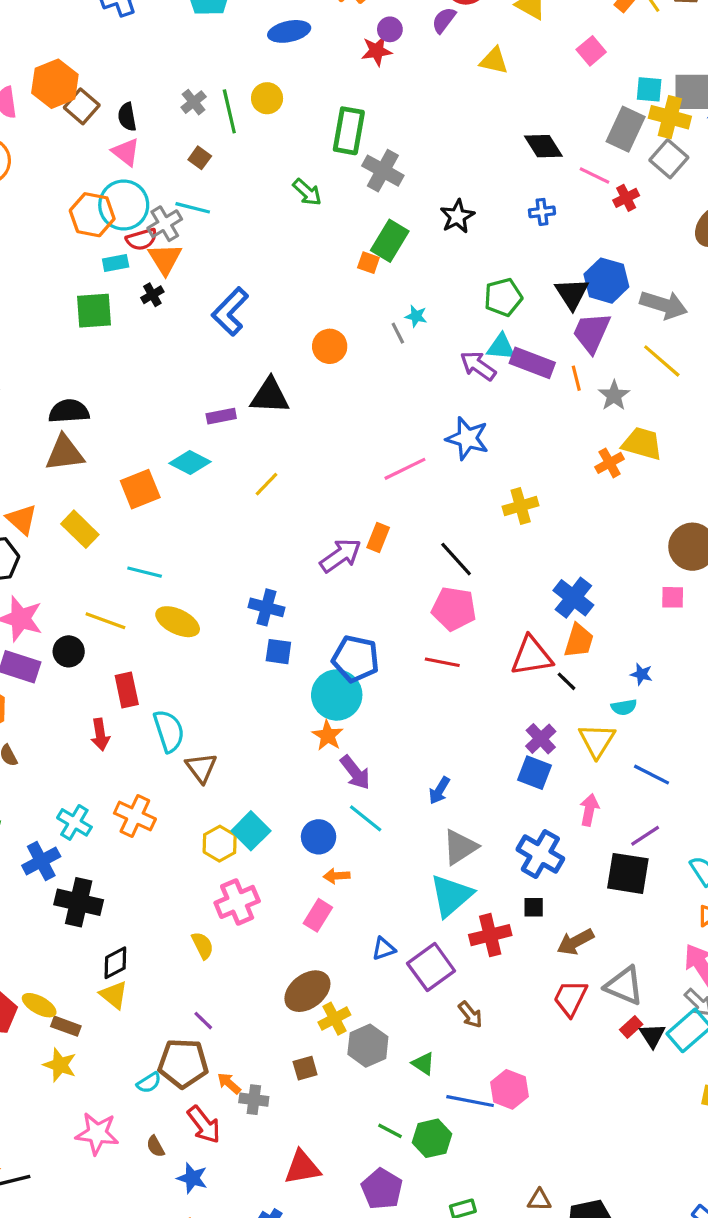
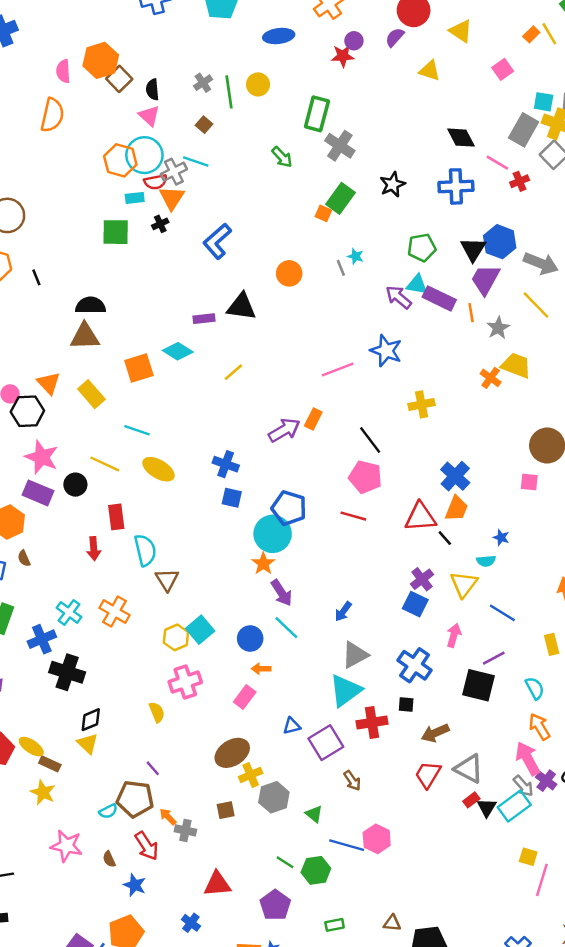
blue cross: (542, 212) -> (456, 186), size x1.8
orange cross: (610, 463) -> (491, 378), turned -30

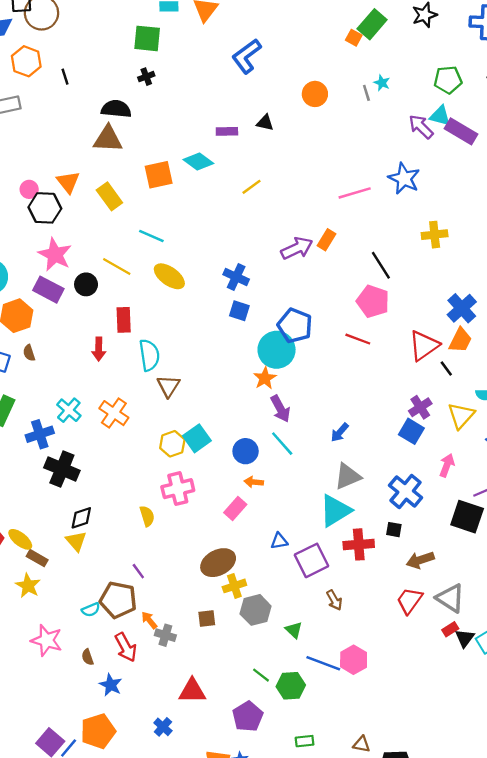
black cross: (160, 224) -> (146, 77), moved
black triangle: (241, 307) -> (265, 123), size x0.6
red triangle: (420, 517) -> (424, 346), turned -36

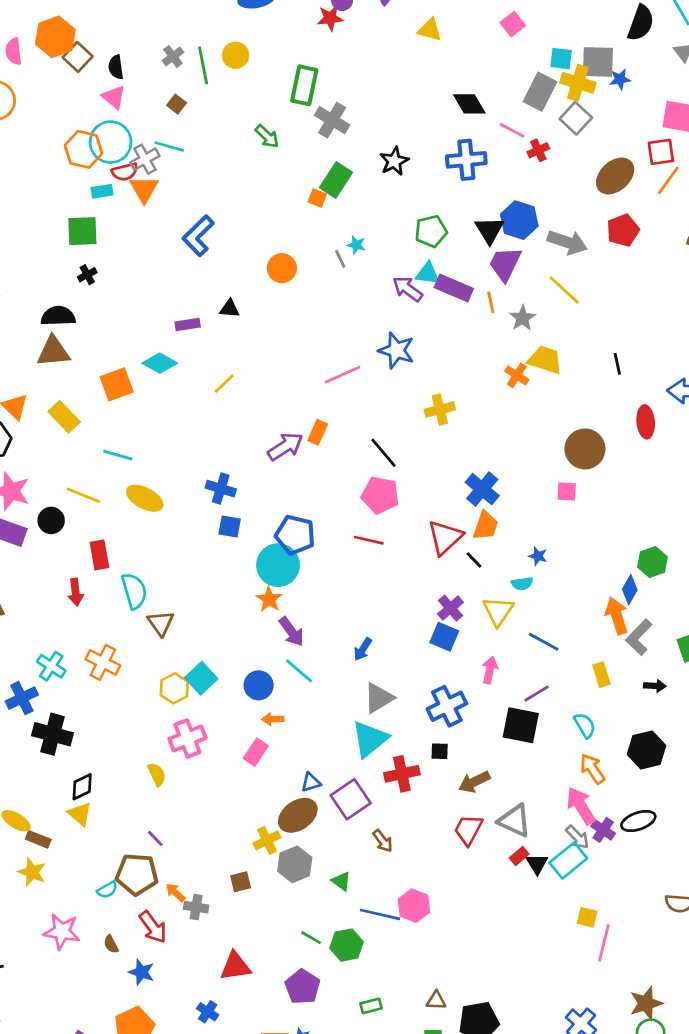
blue cross: (406, 491) -> (447, 706), turned 32
brown ellipse: (218, 563) -> (298, 815), moved

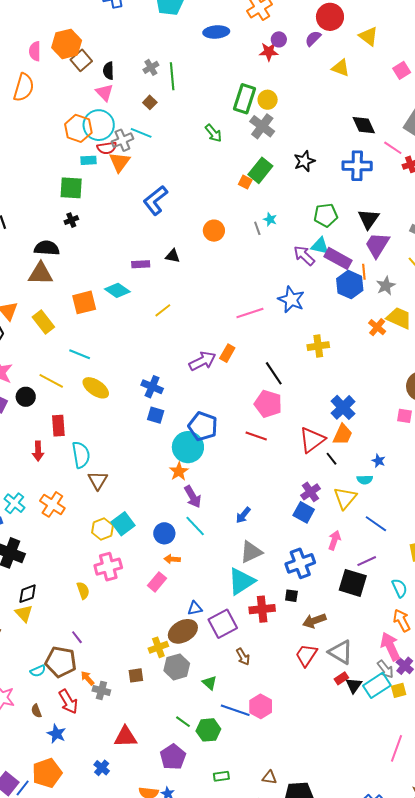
yellow circle: (236, 55) -> (268, 100), moved
blue hexagon: (519, 220) -> (350, 285), moved
yellow square: (587, 917) -> (399, 690), moved, turned -35

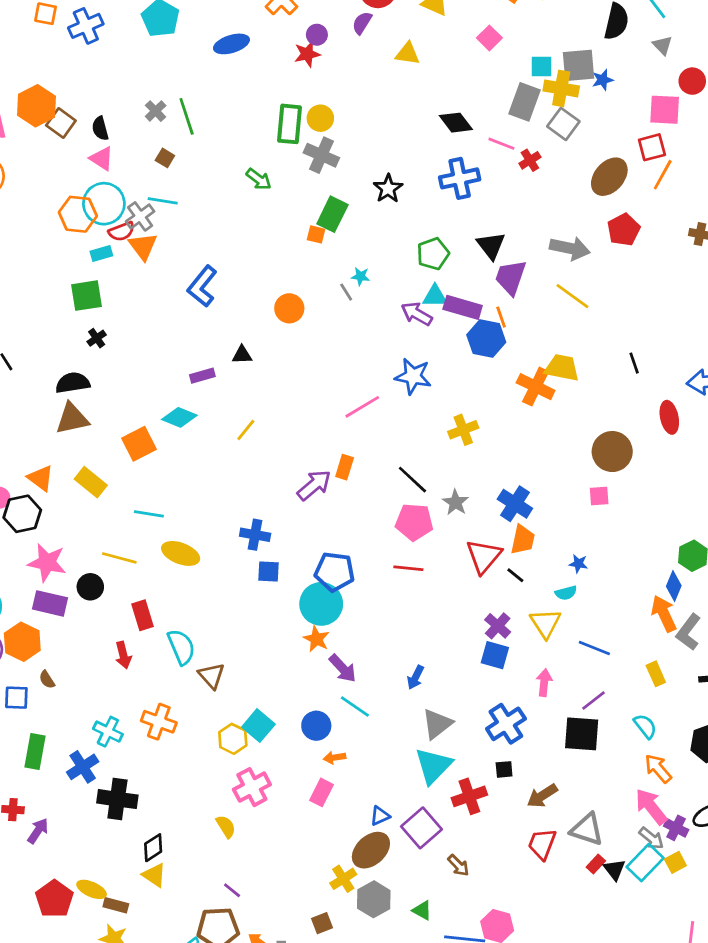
gray star: (386, 286) -> (456, 502), moved
orange cross: (377, 327) -> (536, 387), size x1.5

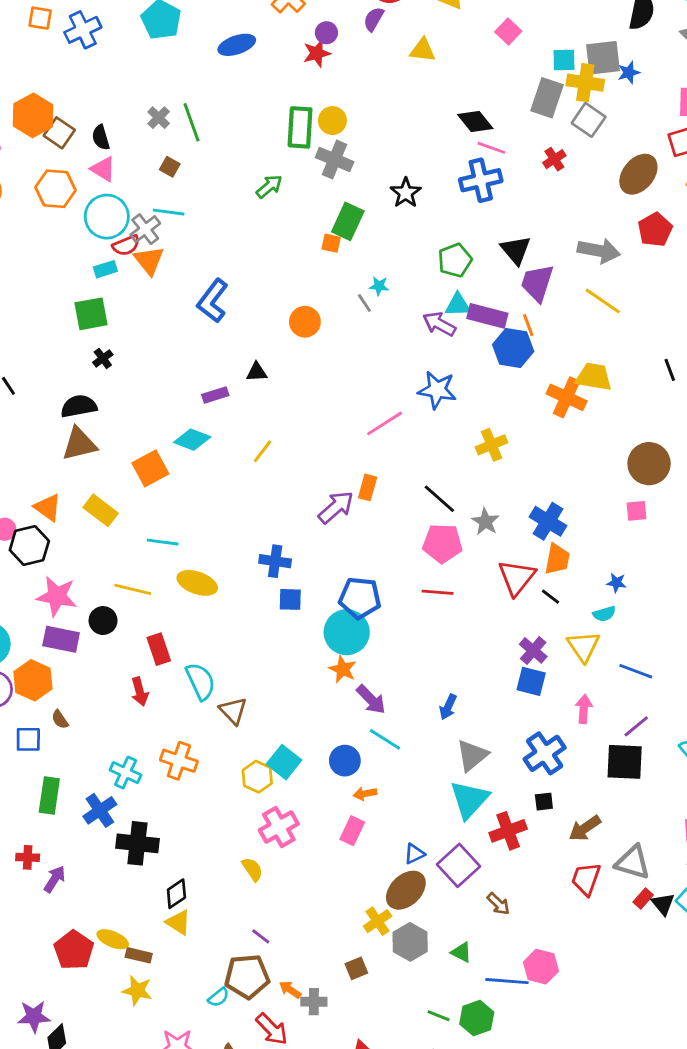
pink line: (501, 144) -> (491, 148), moved
green arrow: (259, 179) -> (269, 186), turned -75
orange hexagon: (78, 214) -> (56, 189), moved

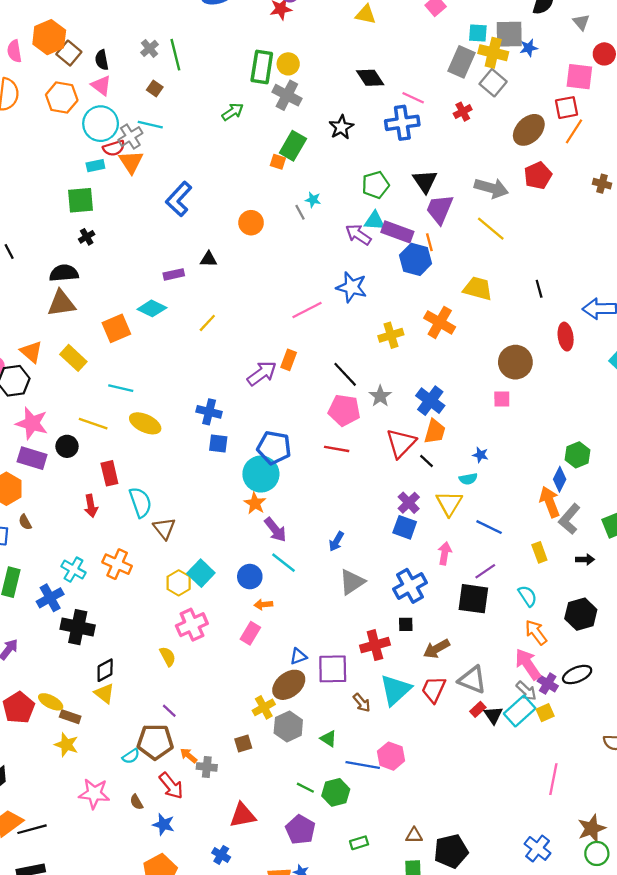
black diamond: (475, 121) -> (370, 78), moved
orange cross: (567, 397) -> (440, 322), moved
cyan triangle: (469, 799) -> (396, 690), moved
purple square: (459, 865) -> (333, 669), turned 36

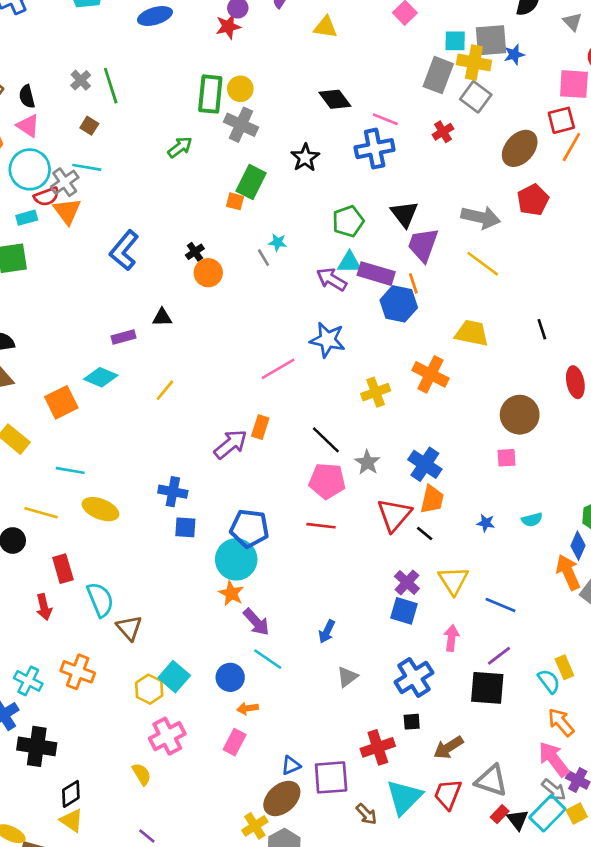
black cross: (87, 237) -> (195, 252), moved
cyan semicircle: (468, 479) -> (532, 520), moved
yellow rectangle: (539, 552) -> (564, 667), moved
gray triangle: (352, 582) -> (347, 677), size x0.7

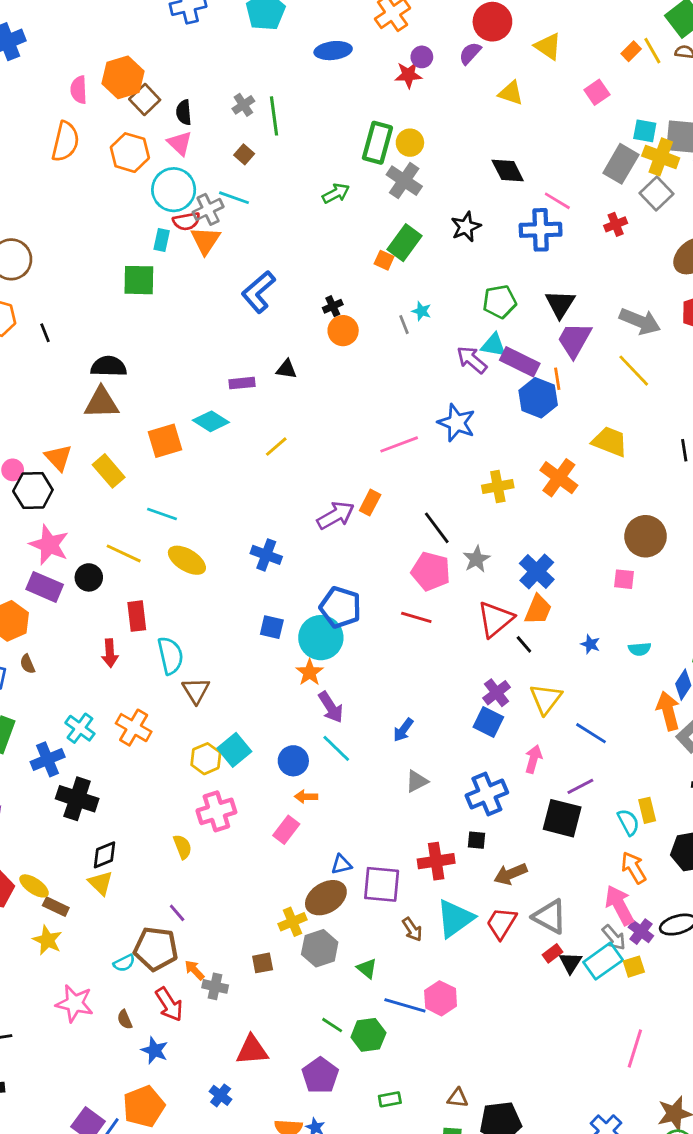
cyan rectangle: (27, 218) -> (162, 240), turned -72
blue square: (185, 527) -> (272, 627), moved

